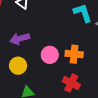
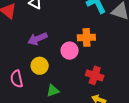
orange cross: (74, 54) -> (86, 37), moved

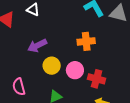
pink circle: (70, 51) -> (75, 70), moved
yellow circle: (40, 66) -> (52, 66), moved

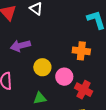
purple arrow: (37, 45) -> (20, 46), moved

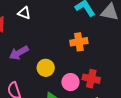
pink circle: (64, 77) -> (70, 82), moved

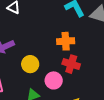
red cross: (91, 79) -> (71, 64), moved

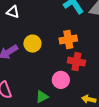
yellow circle: (30, 64) -> (32, 44), moved

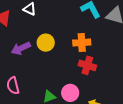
pink circle: (61, 80) -> (70, 93), moved

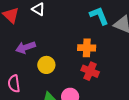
yellow circle: (46, 43) -> (46, 65), moved

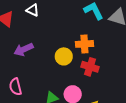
yellow circle: (46, 65) -> (64, 56), moved

